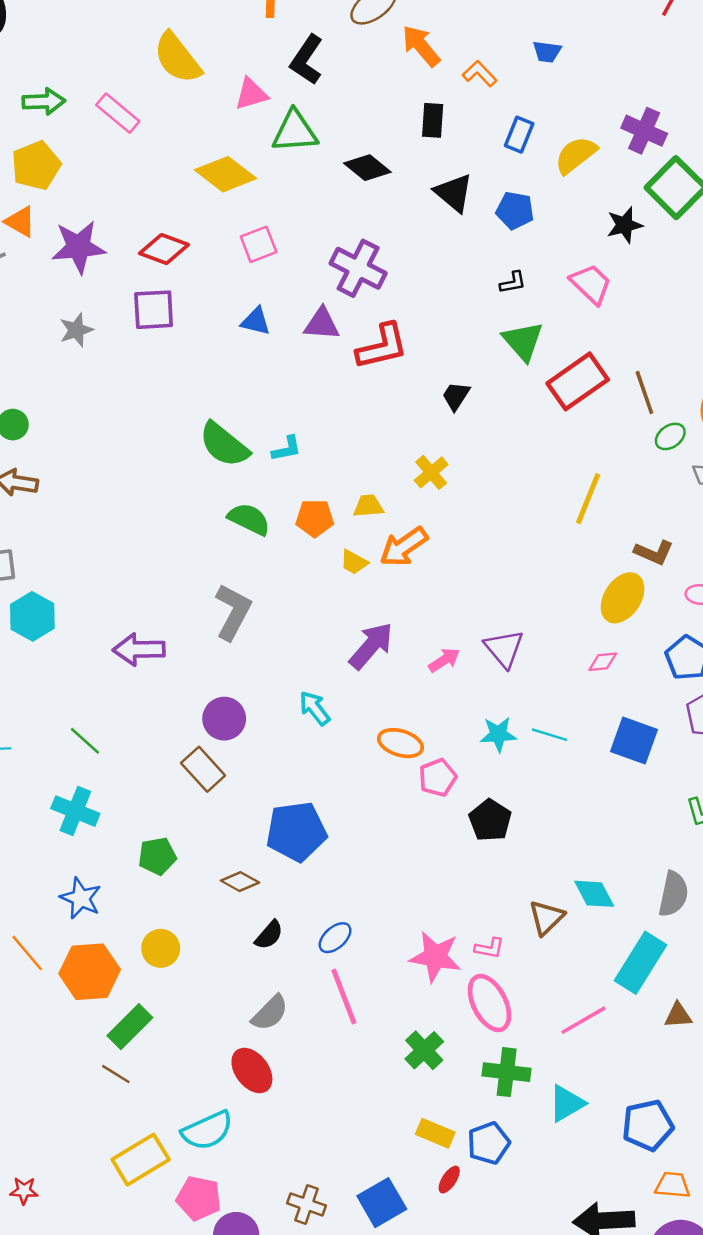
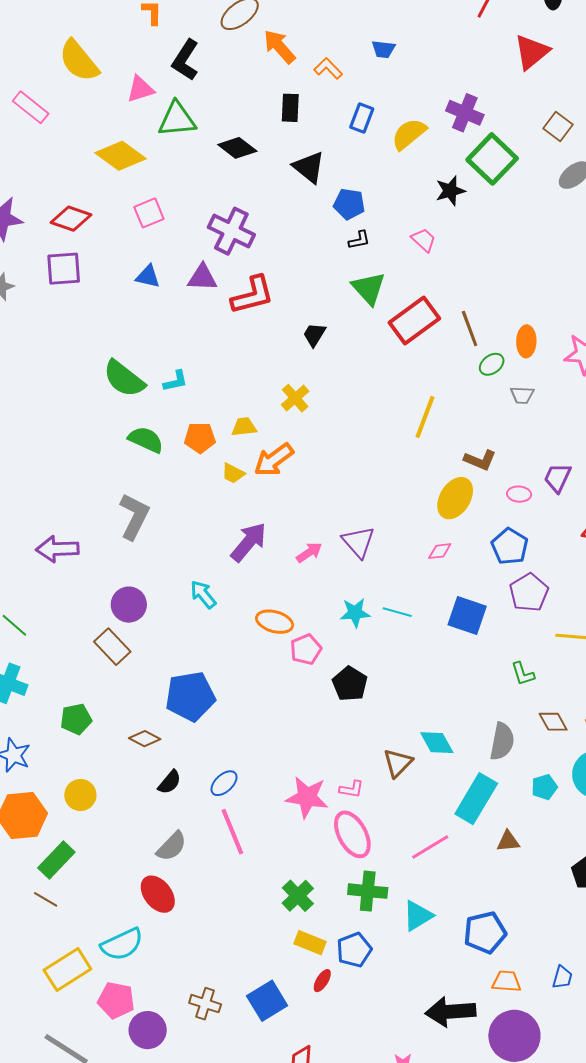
blue pentagon: (515, 210) -> (349, 204), moved
pink trapezoid: (591, 284) -> (424, 240), size x0.7
green cross: (424, 1050) -> (298, 896), moved

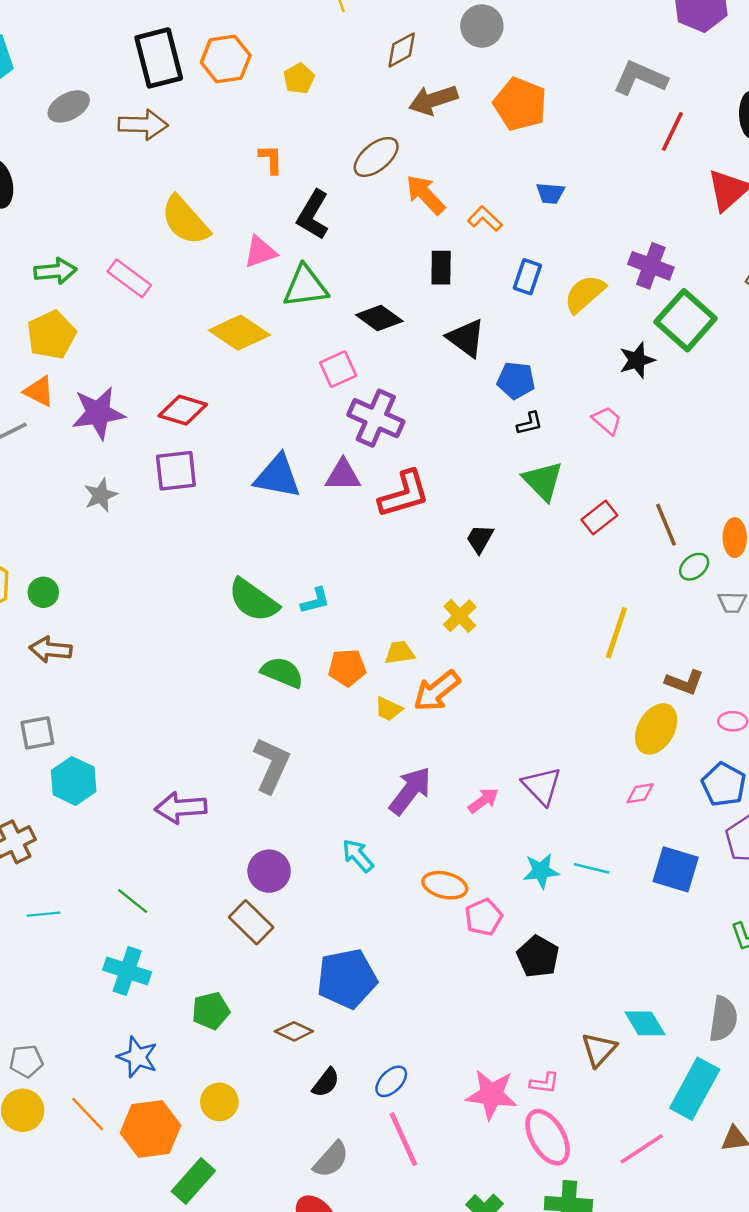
pink square: (149, 213) -> (338, 369), moved
blue triangle: (148, 276) -> (278, 476), size x1.6
red rectangle: (414, 320) -> (599, 517), size x0.6

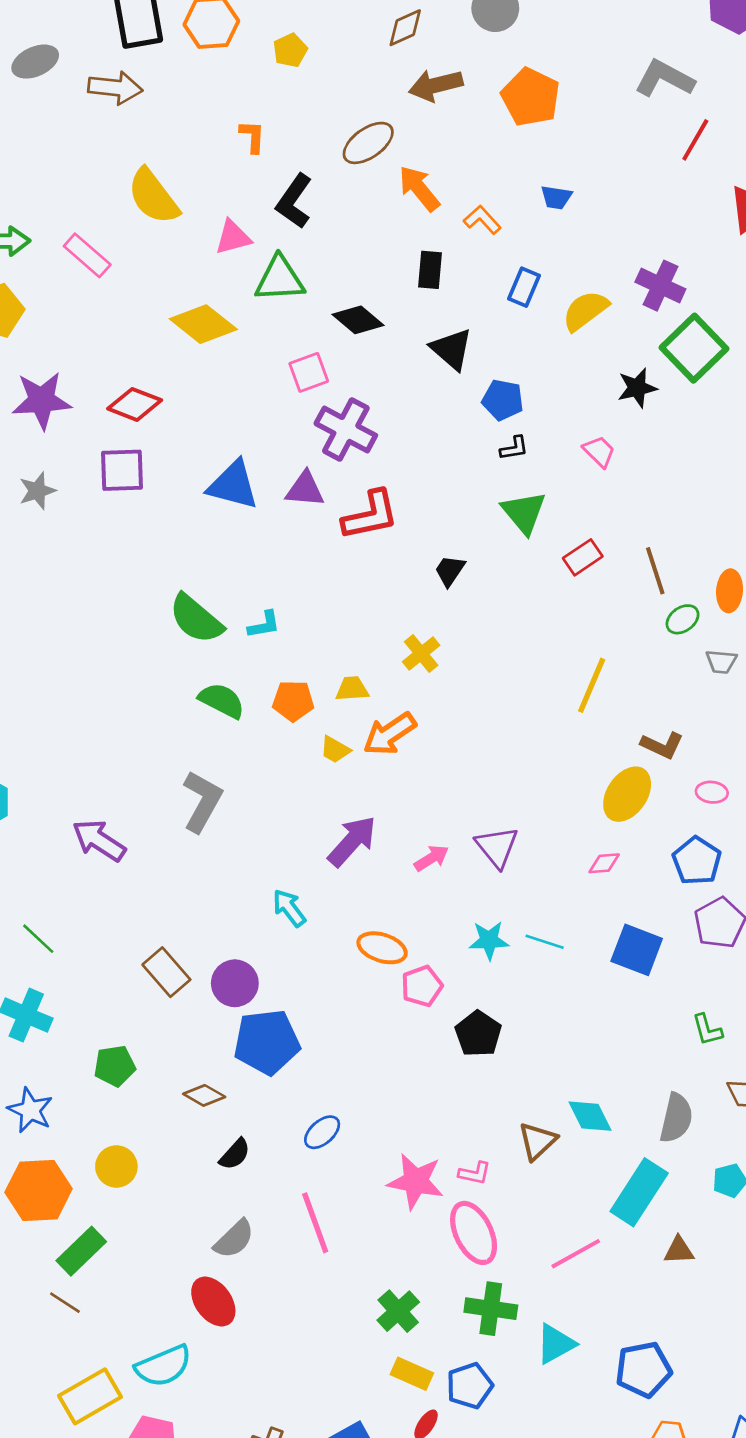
purple arrow: (181, 808) -> (99, 840), turned 33
purple circle: (269, 871) -> (235, 983), moved
blue ellipse: (391, 1081) -> (322, 1132), moved

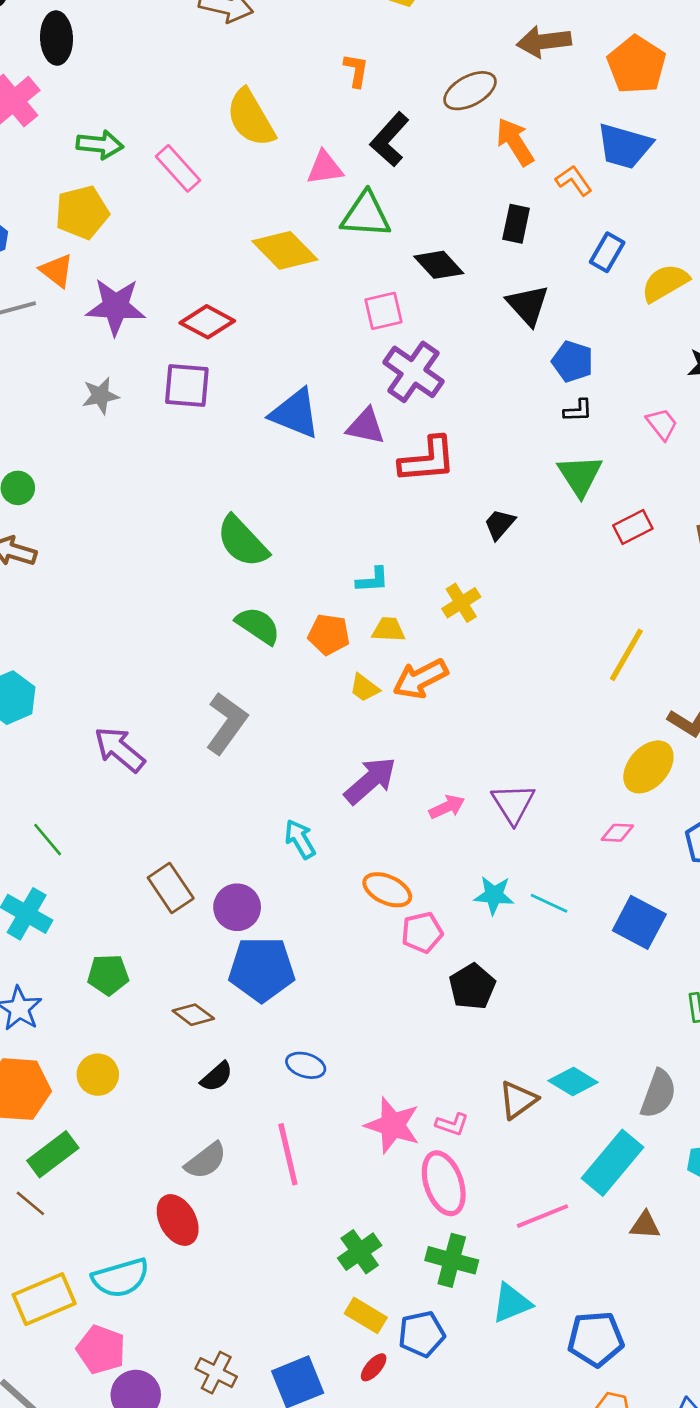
blue trapezoid: (556, 197) -> (624, 146), moved, size x1.8
cyan L-shape: (264, 625) -> (373, 580), moved
cyan diamond: (590, 1116) -> (573, 1081), turned -39
blue ellipse: (322, 1132) -> (306, 1065), turned 51

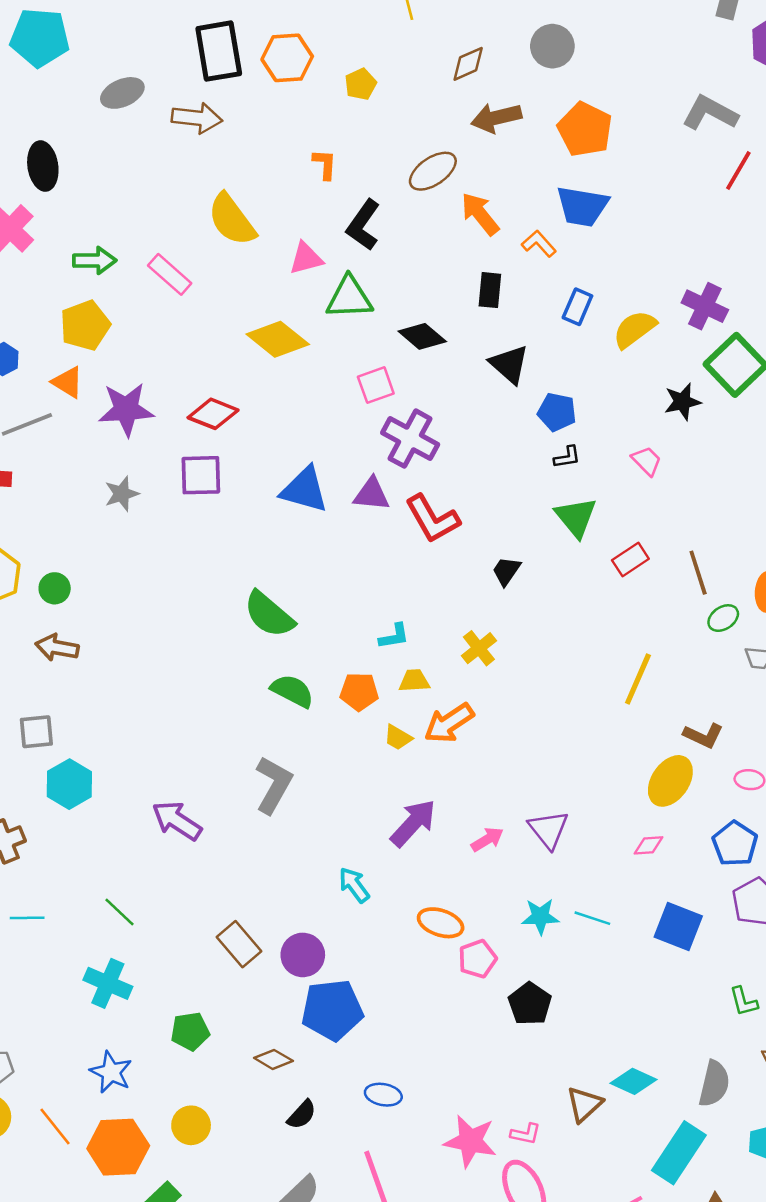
red L-shape: (428, 460) -> (432, 519), turned 72

